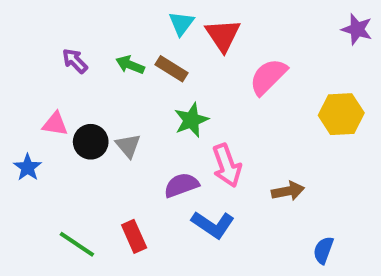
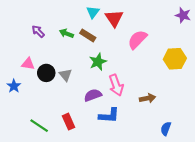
blue L-shape: (213, 225) -> (109, 115), turned -30

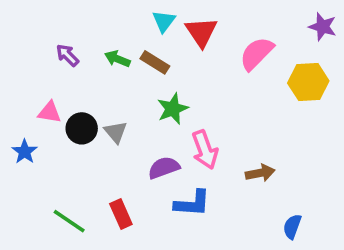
pink semicircle: (137, 40) -> (257, 53), moved
yellow hexagon: (175, 59) -> (308, 82), moved

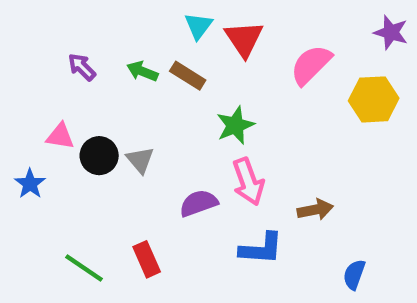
green star: (173, 109) -> (235, 125), moved
blue L-shape: (192, 203) -> (261, 249), moved

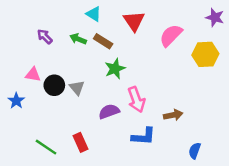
cyan triangle: (199, 26) -> (94, 14), moved, turned -35
green star: (235, 125) -> (115, 69), moved

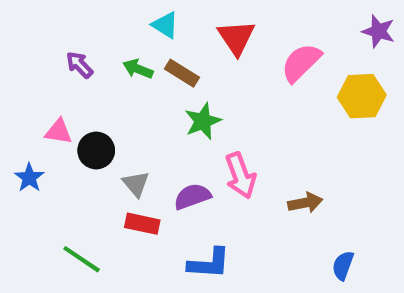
gray triangle: (77, 88) -> (136, 184), moved
blue L-shape: (144, 136) -> (209, 263), moved
red rectangle: (80, 142) -> (142, 224), moved, turned -54

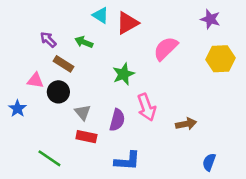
purple star: (378, 31) -> (210, 19), moved
red triangle: (236, 38) -> (127, 23), moved, turned 35
pink semicircle: (301, 63) -> (166, 49), moved
brown rectangle: (182, 73) -> (63, 64), moved
purple semicircle: (192, 196) -> (117, 120), turned 125

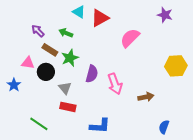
yellow hexagon: (221, 59) -> (176, 66), moved
green star: (123, 74) -> (70, 58), moved
purple semicircle: (117, 120) -> (92, 74), moved

